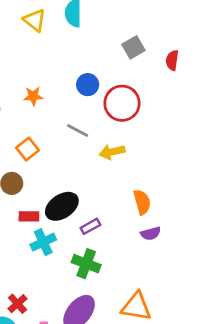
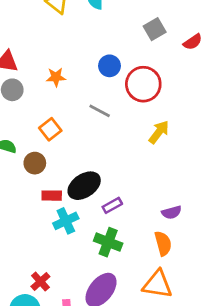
red semicircle: (172, 60) -> (193, 42), turned -132
yellow arrow: (112, 152) -> (159, 132), moved, turned 140
orange semicircle: (142, 202) -> (163, 243), moved

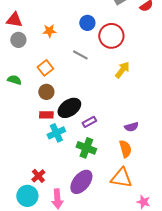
brown circle: (35, 163) -> (46, 92), moved

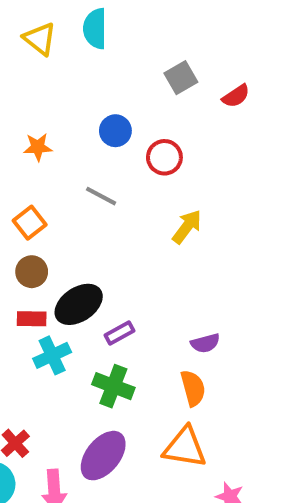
red circle: (111, 36) -> (164, 157), size x0.7

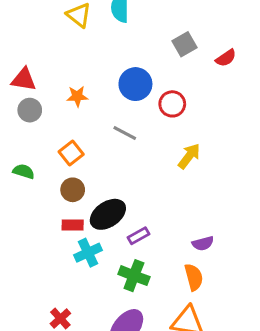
blue circle: (115, 131) -> (135, 84), size x1.4

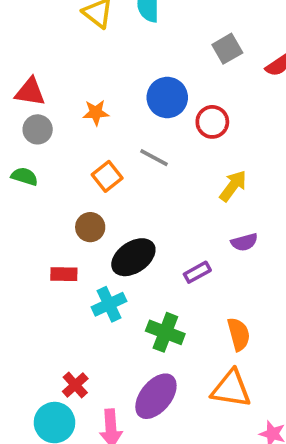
orange square: (71, 153) -> (107, 176), moved
green semicircle: (24, 171) -> (24, 176), moved
red rectangle: (73, 225) -> (64, 274), moved
purple rectangle: (139, 236) -> (197, 272), moved
purple semicircle: (203, 243) -> (244, 242), moved

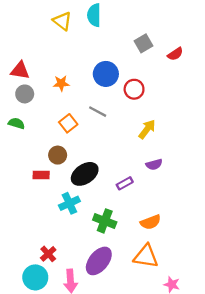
red rectangle: (64, 274) -> (41, 175), moved
orange semicircle: (239, 334) -> (151, 222), turned 84

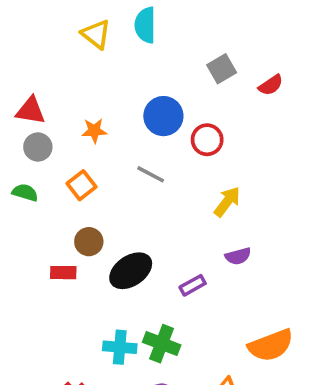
orange square: (68, 123) -> (82, 185), moved
cyan cross: (69, 203) -> (120, 347), moved, turned 30
orange semicircle: (151, 222) -> (271, 345), moved, size x1.4

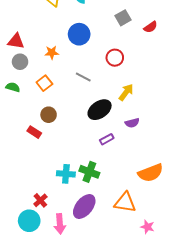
blue circle: (163, 116) -> (79, 34), moved
black ellipse: (131, 271) -> (100, 110), moved
red rectangle: (63, 273) -> (34, 132), turned 32

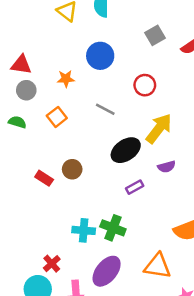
yellow arrow: (126, 92) -> (159, 128), size x1.4
brown circle: (49, 115) -> (72, 169), moved

